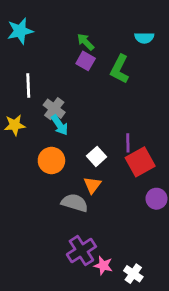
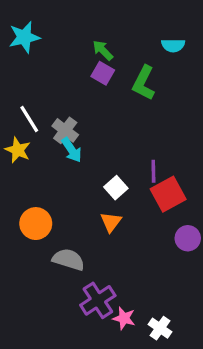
white line: (28, 85) -> (29, 119), moved, turned -30
yellow star: (15, 125) -> (18, 150), turned 30
orange circle: (51, 161) -> (36, 224), moved
gray semicircle: (75, 203) -> (68, 259), moved

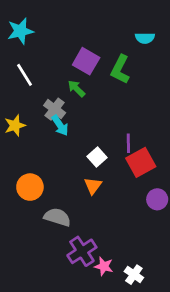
green arrow: (103, 50) -> (76, 89), moved
purple square: (103, 73) -> (86, 61), size x1.4
white line: (29, 119) -> (25, 75), moved
yellow star: (18, 150) -> (15, 125), turned 30

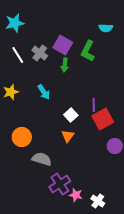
green arrow: (76, 89) -> (65, 65), moved, turned -128
gray cross: (55, 109) -> (40, 53), moved

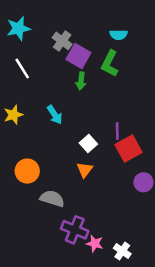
cyan semicircle: (106, 28) -> (118, 35), moved
gray cross: (40, 53) -> (62, 41), moved
purple cross: (60, 184) -> (75, 230), turned -35

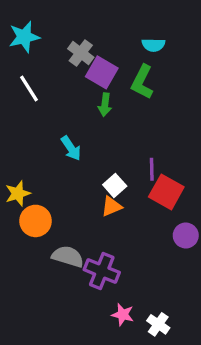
yellow star: (13, 115) -> (18, 193), moved
red square: (128, 149) -> (166, 192), turned -32
orange triangle: (85, 170) -> (111, 206), moved, turned 30
purple cross: (75, 230) -> (102, 271), moved

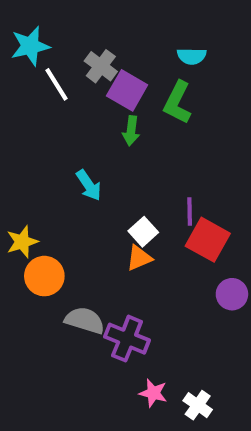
white line: (29, 89) -> (56, 84), moved

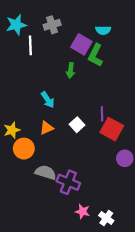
gray cross: (101, 66) -> (52, 25), moved, turned 35
white line: (56, 84) -> (30, 45), turned 30
purple square: (127, 90) -> (81, 44), moved
orange triangle: (139, 258) -> (47, 128), moved

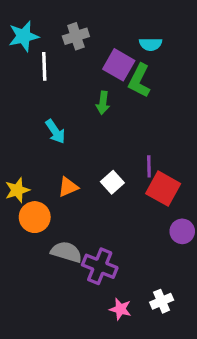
cyan arrow: (48, 100) -> (55, 131), moved
white cross: (106, 218) -> (162, 301), moved, turned 32

